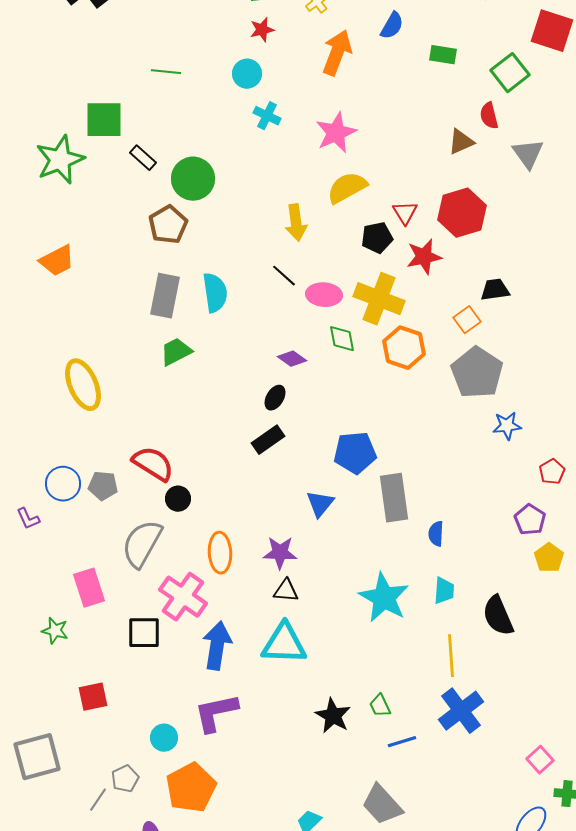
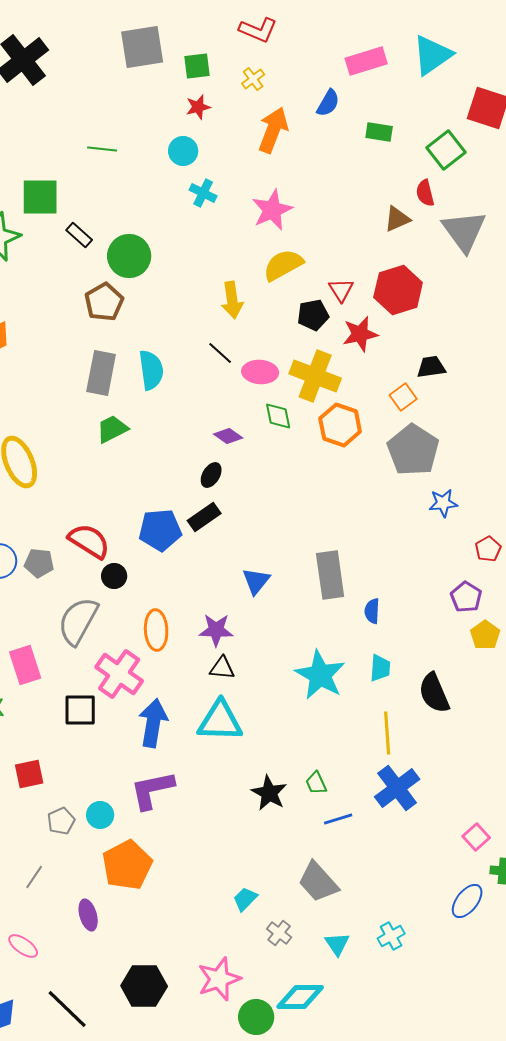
gray triangle: (528, 154) -> (464, 231), size x1.4
blue pentagon: (355, 453) -> (160, 530), moved
gray pentagon: (125, 779) -> (61, 821), moved

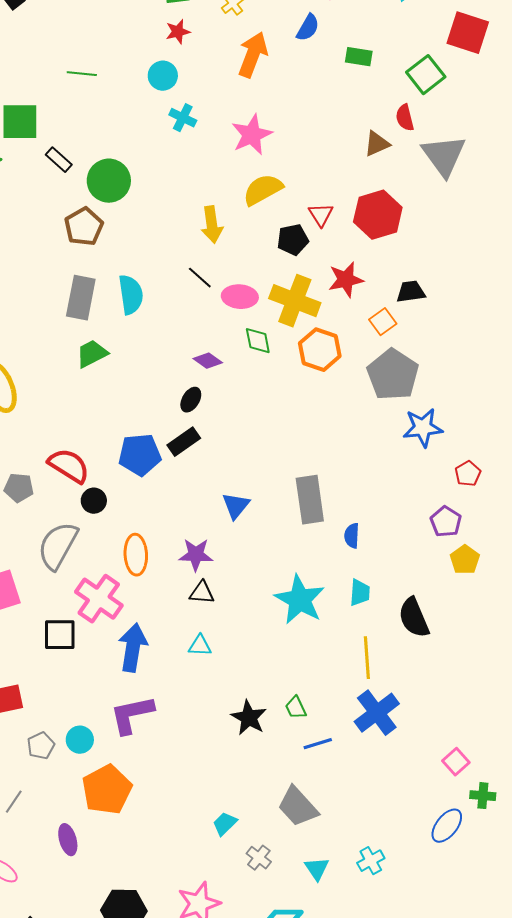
red star: (360, 334) -> (346, 280), moved
blue star: (443, 503) -> (423, 428), size x1.4
cyan triangle: (220, 721) -> (200, 646), size x0.5

